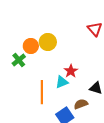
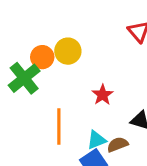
green cross: (19, 60) -> (24, 78), size x1.5
cyan triangle: (62, 82) -> (96, 140), moved

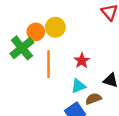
orange line: (59, 126) -> (48, 64), moved
cyan triangle: (96, 140) -> (78, 86), moved

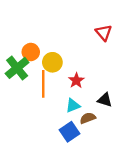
yellow circle: (55, 27) -> (52, 62), moved

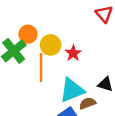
red star: (76, 80) -> (73, 53), moved
cyan triangle: (73, 106) -> (72, 90), size x1.6

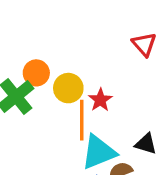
orange line: (41, 68) -> (82, 120), moved

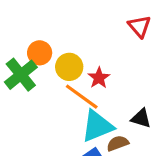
orange line: (82, 120) -> (82, 97), turned -54

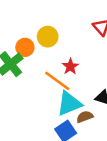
yellow circle: (69, 67) -> (48, 37), moved

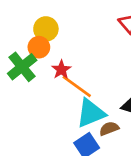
yellow circle: (48, 37) -> (46, 29), moved
red star: (70, 67) -> (61, 70), moved

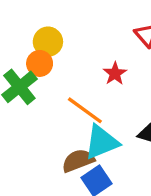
red star: (61, 70) -> (115, 73), moved
brown semicircle: (109, 129) -> (78, 161), moved, size x1.4

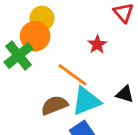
orange circle: (40, 63) -> (35, 36), size x1.4
brown semicircle: (78, 161) -> (54, 105), moved

